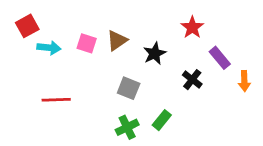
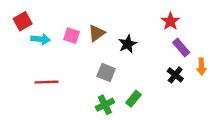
red star: (192, 27) -> (170, 21), moved
black cross: (192, 80) -> (175, 75), moved

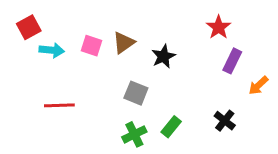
purple rectangle: (181, 47) -> (232, 61), turned 66
orange arrow: (201, 67) -> (258, 85), turned 49
black cross: (175, 75) -> (225, 121), moved

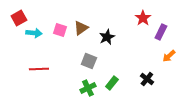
purple rectangle: (232, 61) -> (161, 32), moved

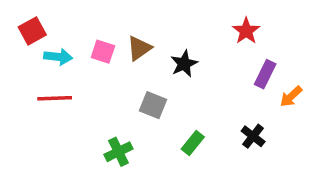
purple rectangle: (161, 32) -> (265, 74), moved
red line: (39, 69) -> (55, 98), moved
green cross: (88, 88) -> (118, 152), moved

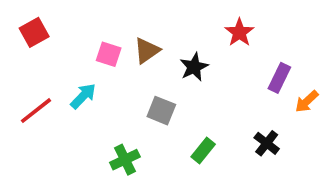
red star: (246, 31) -> (239, 32), moved
cyan arrow: (58, 57) -> (83, 96), moved, turned -52
red line: (55, 98) -> (36, 111), moved, turned -36

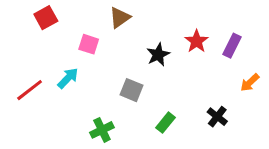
red square: (34, 32) -> (46, 18), moved
red star: (239, 32) -> (197, 41), moved
brown triangle: (147, 51) -> (120, 18), moved
purple rectangle: (279, 78) -> (232, 46), moved

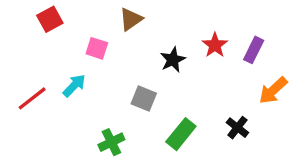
orange arrow: (250, 83) -> (273, 90), size x1.4
green rectangle: (165, 123) -> (181, 134), size x1.4

